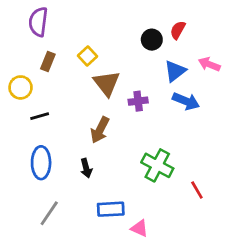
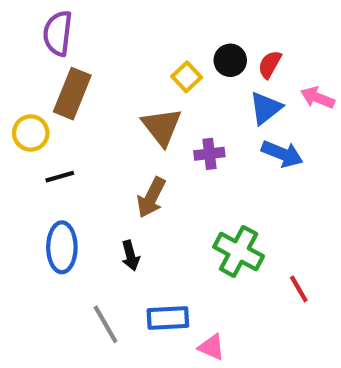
red semicircle: (178, 30) -> (270, 64), moved
yellow square: (88, 56) -> (187, 77), moved
brown rectangle: (48, 61) -> (72, 94), size x1.6
gray line: (49, 213) -> (106, 324), moved, turned -64

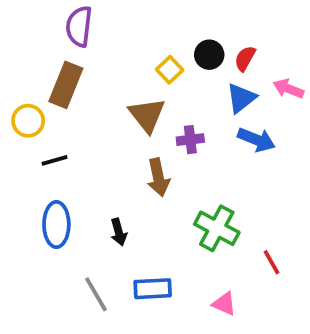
purple semicircle: (58, 33) -> (79, 26), moved
brown arrow: (151, 197) -> (158, 177), moved, turned -39
pink triangle: (212, 347) -> (224, 304), moved

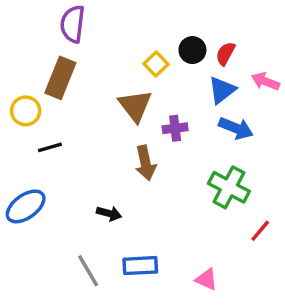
blue ellipse: (56, 224) -> (26, 206), moved, turned 54
green cross: (217, 228) -> (229, 187), moved
black arrow: (119, 232) -> (109, 213), turned -60
red line: (271, 262) -> (260, 231), moved, turned 70

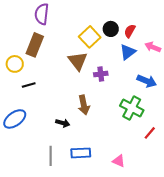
yellow square: (156, 64) -> (90, 37), size x1.5
blue arrow: (236, 128) -> (147, 81), moved
brown arrow: (146, 163) -> (84, 105), moved
gray line: (88, 271) -> (51, 156), turned 30

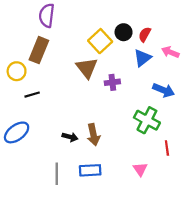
brown arrow: (84, 105) -> (93, 135), moved
red line: (150, 133) -> (167, 148), turned -48
pink triangle: (119, 161) -> (140, 169), moved, turned 32

